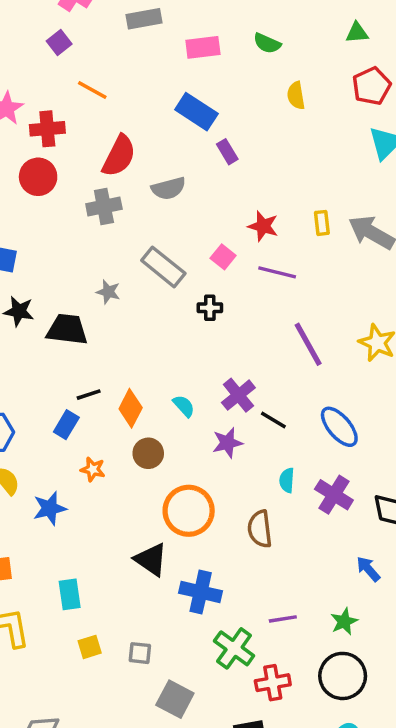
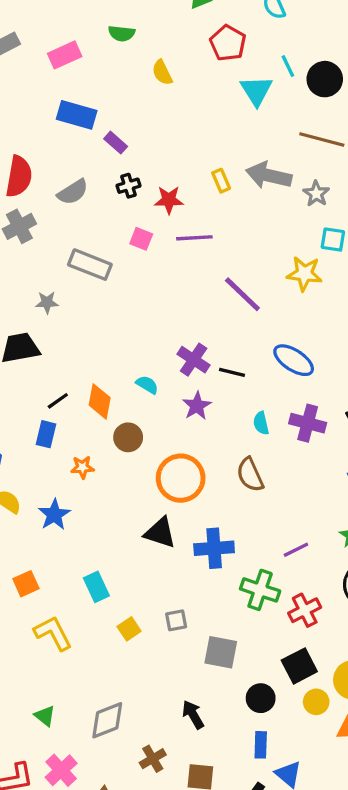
black cross: (210, 308) -> (128, 186), moved

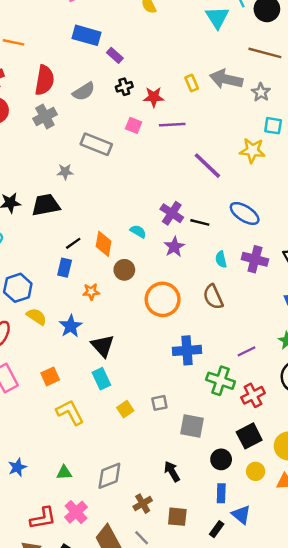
black triangle: (160, 533) -> (103, 346), moved, turned 30
yellow circle: (316, 702) -> (256, 471), moved
green triangle: (45, 716) -> (64, 473), turned -42

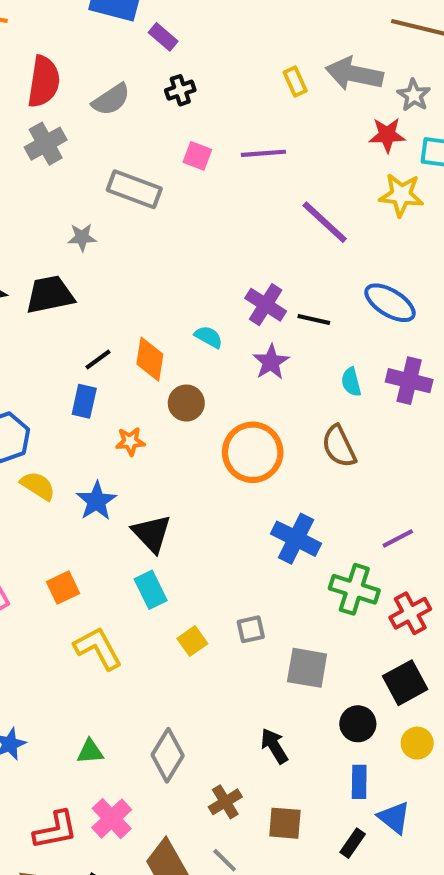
red star: (154, 97) -> (387, 135), moved
blue cross: (187, 350) -> (296, 539), turned 32
gray diamond: (109, 476) -> (168, 755), turned -36

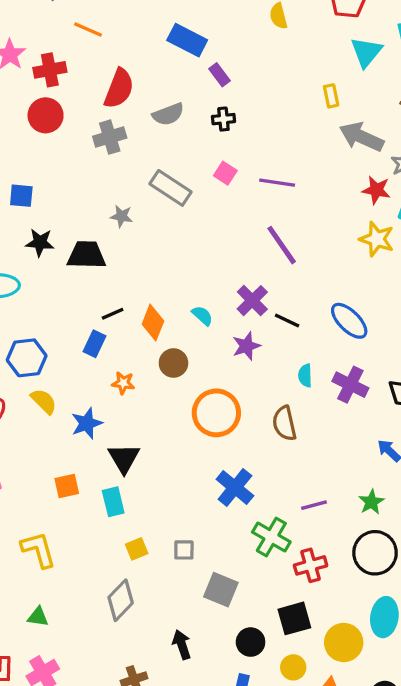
yellow rectangle: (295, 82) -> (331, 96), moved
purple line: (325, 222) -> (282, 245), moved
orange square: (63, 588) -> (67, 486), moved
yellow L-shape: (98, 648) -> (38, 550), moved
gray diamond: (168, 755) -> (121, 600), moved

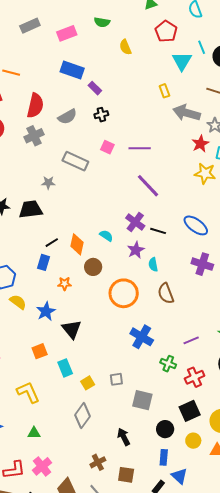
red star: (376, 190) -> (200, 144), turned -30
cyan semicircle: (305, 375) -> (153, 265), moved
cyan rectangle: (113, 502) -> (65, 368), moved
green cross: (271, 537) -> (168, 364), size x0.7

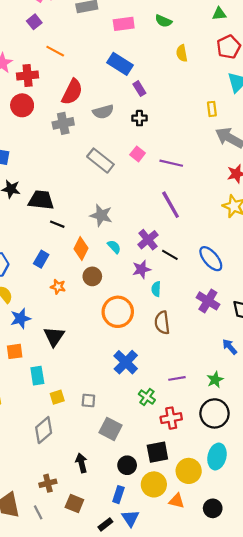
gray star: (48, 183) -> (101, 215), moved, size x1.5
black line: (52, 243) -> (57, 224), moved, turned 40
blue star: (46, 311) -> (21, 318), moved
yellow circle: (193, 441) -> (154, 484), size x1.5

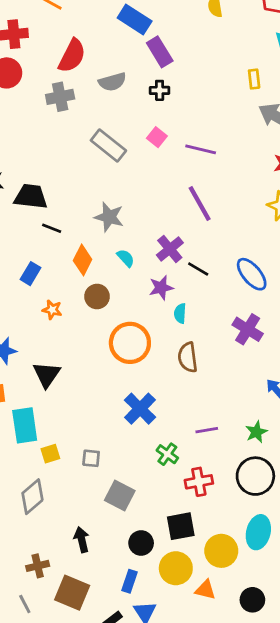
purple rectangle: (139, 89) -> (160, 52), size x1.5
cyan rectangle: (37, 376) -> (25, 425), size x1.4
brown square: (74, 504) -> (72, 593), size x1.4

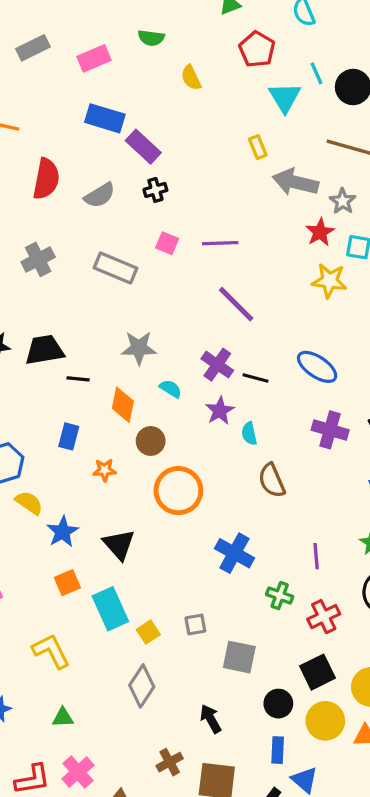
gray cross: (60, 97) -> (38, 259), moved
orange circle: (130, 343) -> (178, 491), moved
purple line: (207, 430) -> (316, 556), turned -70

